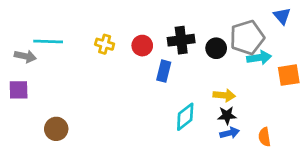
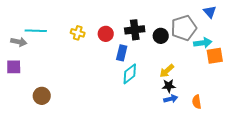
cyan arrow: (259, 58) -> (203, 43), moved
yellow arrow: (224, 95) -> (167, 71), turned 133
cyan diamond: (185, 117) -> (130, 74), moved

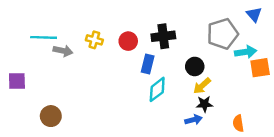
black circle: (161, 36) -> (195, 66), moved
gray arrow: (19, 42) -> (63, 51), moved
blue arrow: (171, 99) -> (194, 120), moved

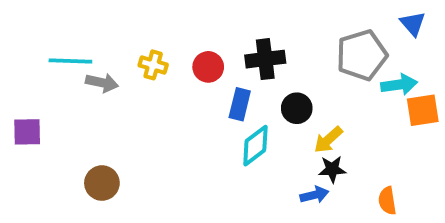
black circle: (195, 66) -> (297, 108), moved
brown circle: (51, 116) -> (102, 183), moved

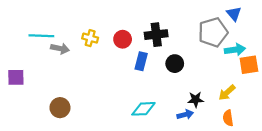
blue triangle: (413, 24) -> (234, 14), moved
yellow arrow: (328, 140) -> (227, 93), moved
cyan diamond: (255, 146) -> (143, 109), moved, turned 35

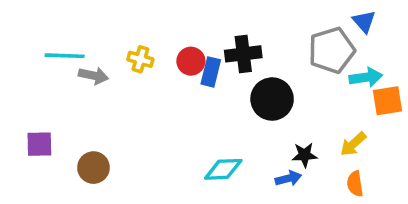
blue rectangle: (141, 61) -> (211, 72), moved
black circle: (175, 64) -> (272, 99), size x1.5
purple square: (16, 77) -> (39, 144), moved

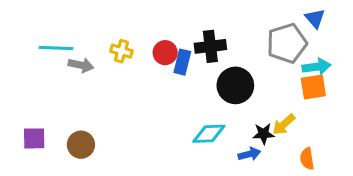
orange square: (387, 101) -> (313, 87), moved
purple square: (39, 144) -> (34, 138), moved
yellow arrow: (353, 144) -> (284, 124), moved
cyan diamond: (223, 169) -> (209, 134), moved

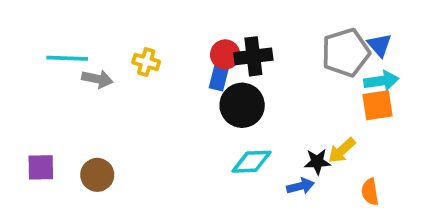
blue triangle: (315, 18) -> (379, 45), moved
red circle: (165, 53) -> (225, 54), moved
black circle: (235, 85) -> (242, 105), moved

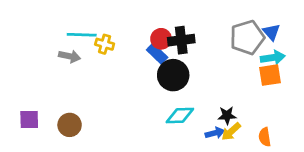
cyan line: (67, 58) -> (82, 35), moved
blue rectangle: (220, 75) -> (157, 54), turned -60
yellow arrow: (342, 150) -> (231, 132), moved

